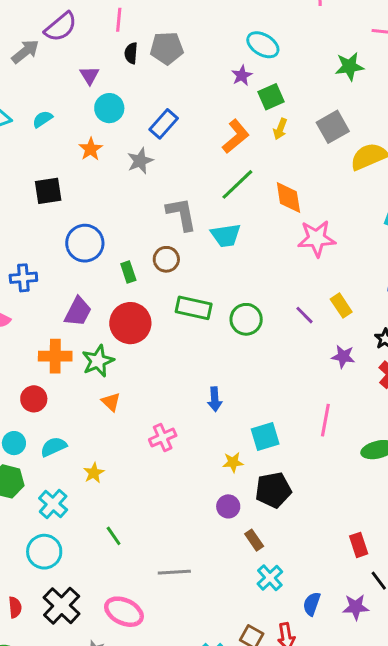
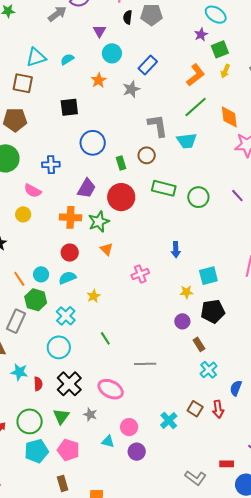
red circle: (34, 399) -> (70, 253), moved

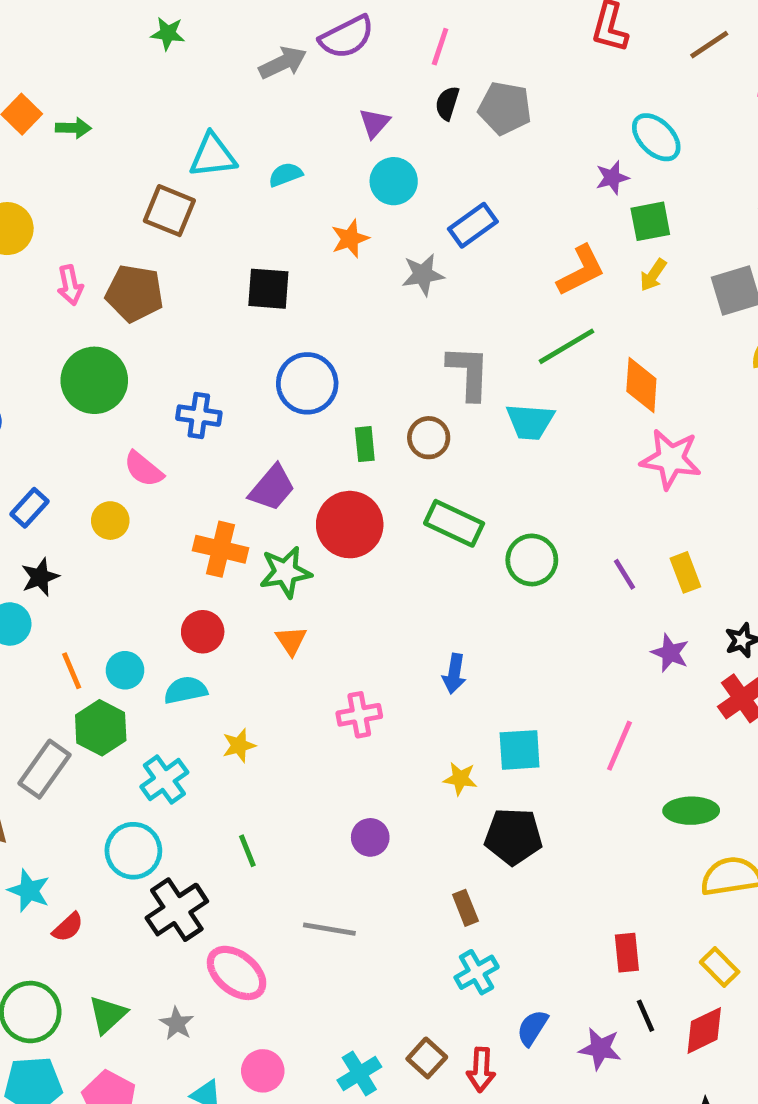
purple circle: (182, 321) -> (370, 837), moved
red semicircle: (38, 384) -> (68, 927), turned 40
black cross: (69, 384) -> (177, 910), moved

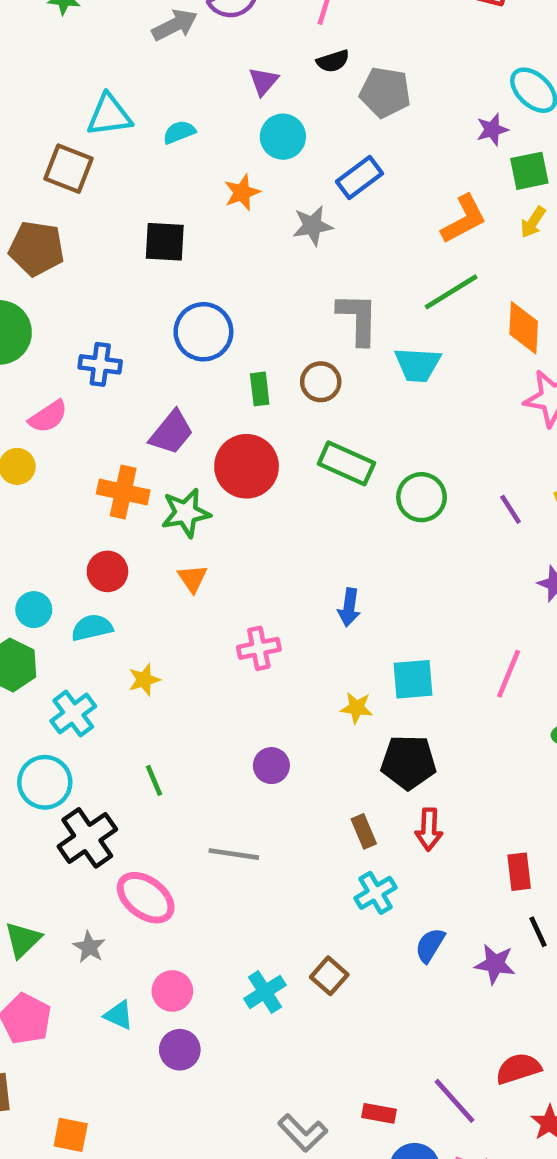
black semicircle: (447, 103) -> (333, 61), turned -124
gray pentagon: (505, 108) -> (385, 92), moved
pink semicircle: (144, 469) -> (48, 417), turned -72
red arrow: (481, 1070) -> (429, 829), moved

